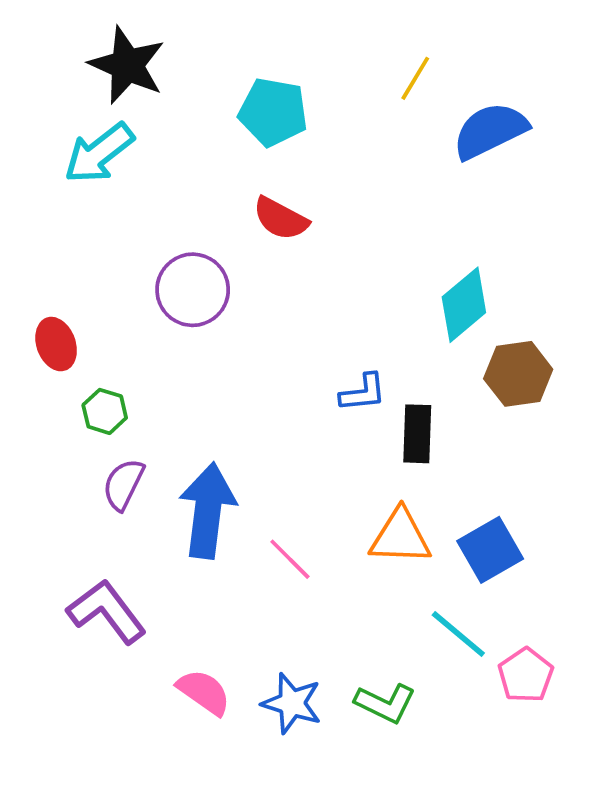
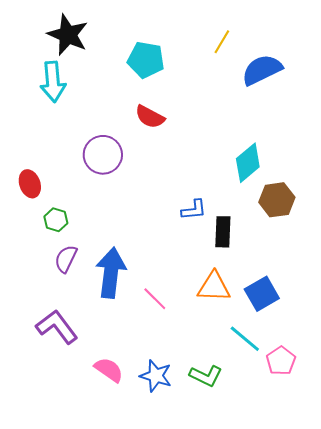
cyan arrow: (99, 153) -> (53, 82), turned -57

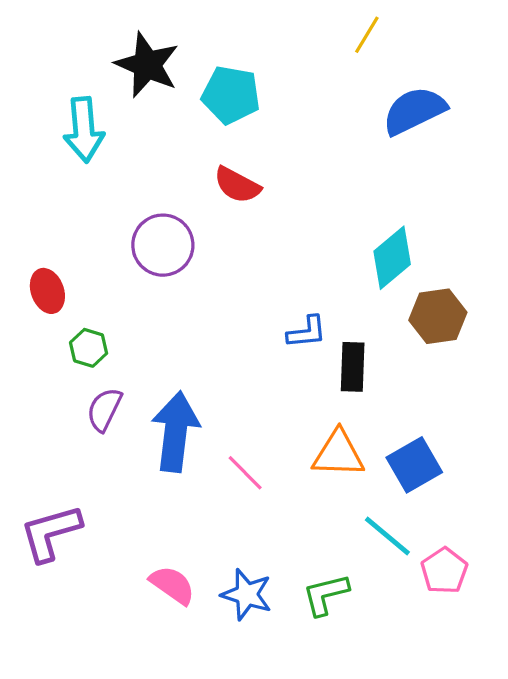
black star: (68, 35) -> (147, 65), moved
yellow line: (222, 42) -> (367, 35), moved
purple L-shape: (57, 327) -> (51, 533), moved, turned -69
green L-shape: (206, 376) -> (326, 594), turned 140

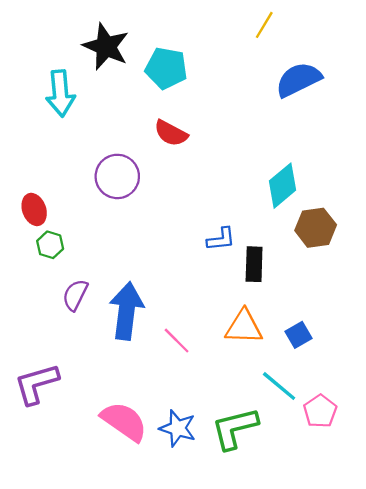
green hexagon: (89, 348) -> (50, 245), moved
blue square: (414, 465) -> (298, 335), size x0.7
pink semicircle: (172, 585) -> (124, 421), size x1.4
green L-shape: (326, 594) -> (235, 428), size x1.4

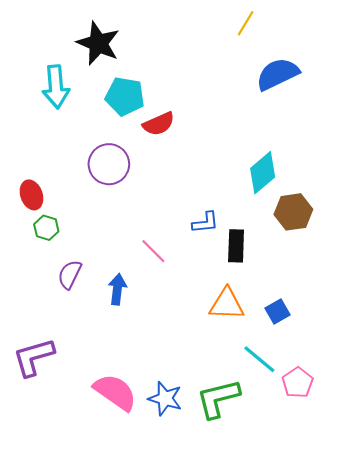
cyan pentagon: (166, 68) -> (125, 96), moved
red semicircle: (171, 133) -> (159, 124), turned -52
blue arrow: (126, 311) -> (117, 289), size x0.6
pink line: (177, 341) -> (153, 251), moved

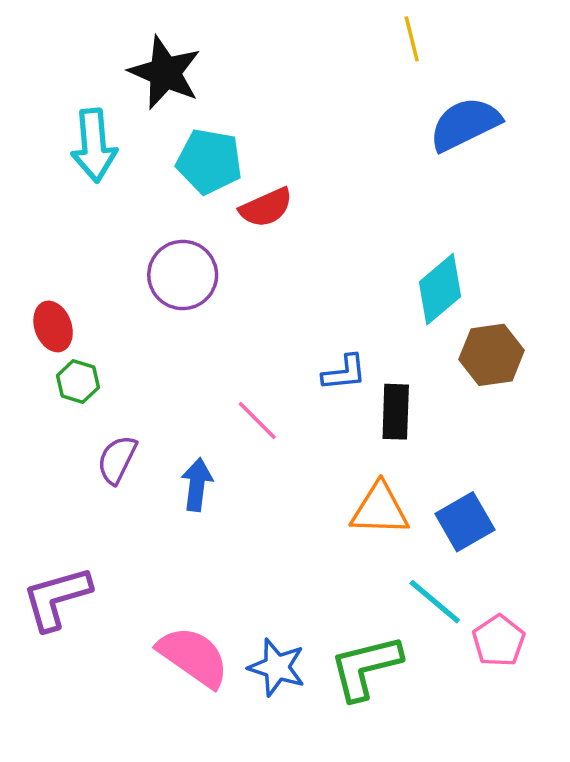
yellow line: (246, 23) -> (412, 39), turned -45
blue square: (277, 312) -> (465, 522), size x1.4

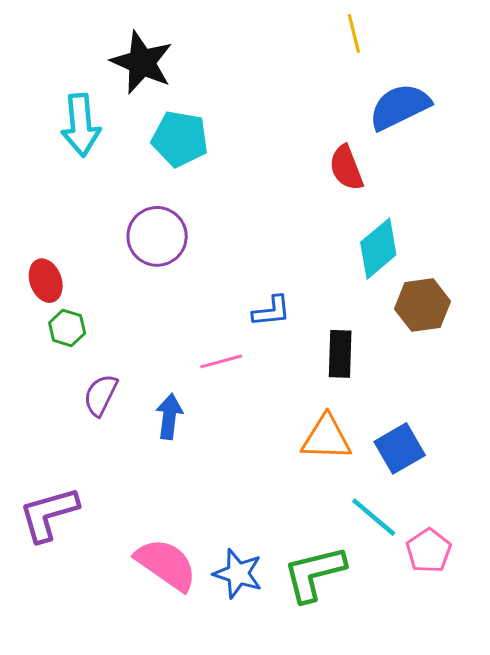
red semicircle: (266, 208) -> (346, 168), moved, turned 93
blue L-shape: (344, 373) -> (271, 311), moved
pink line: (257, 421) -> (221, 361), turned -60

